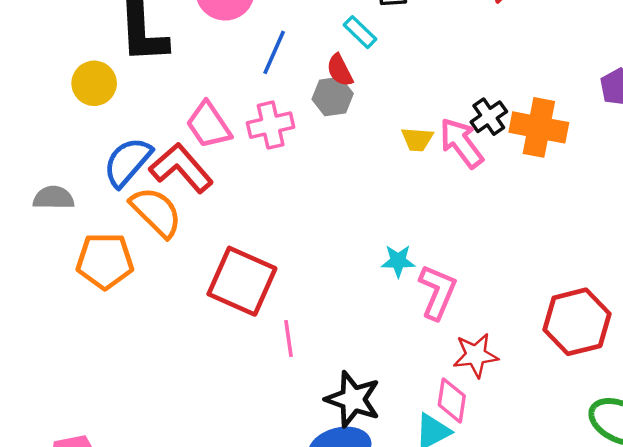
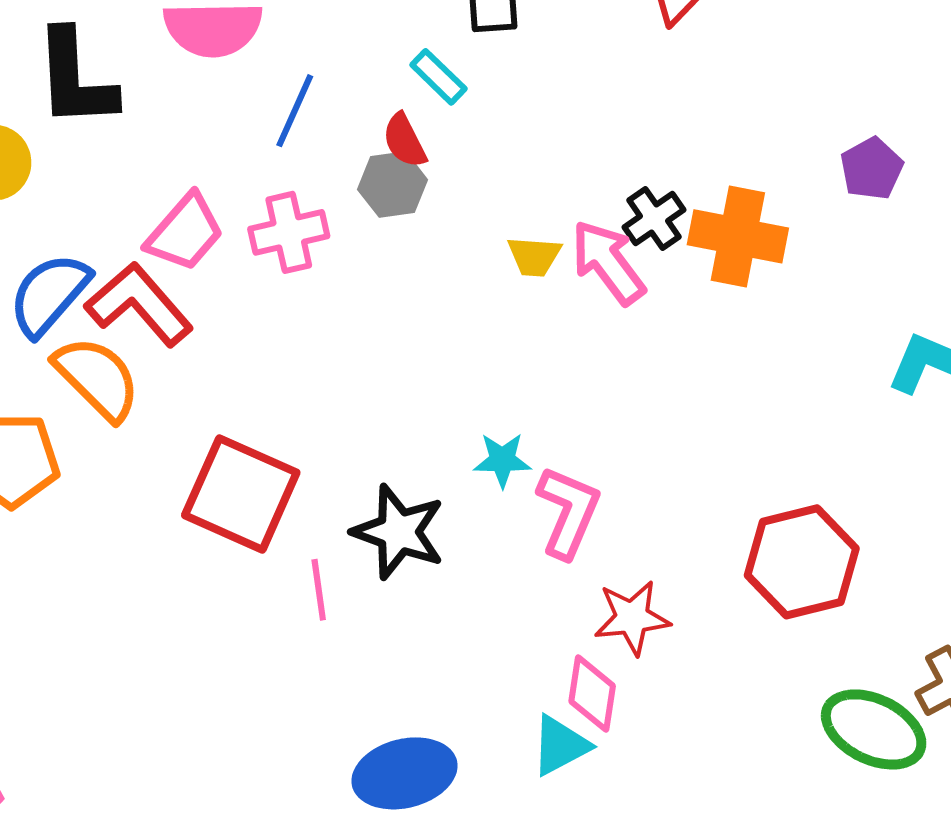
pink trapezoid: (209, 125) -> (185, 232), turned -105
black star: (353, 399) -> (399, 532), moved

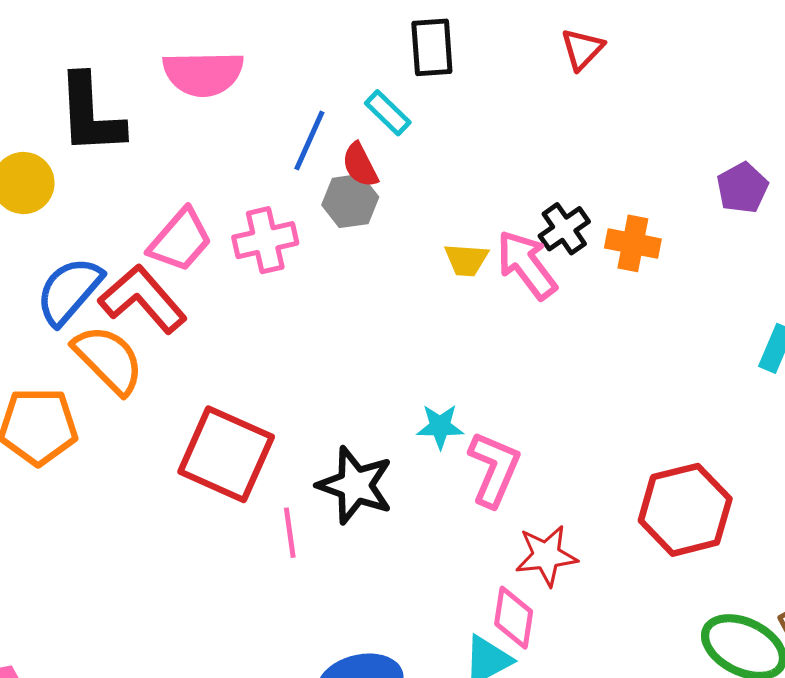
blue line: (295, 111) -> (309, 141), moved
orange cross: (738, 236) -> (633, 243), size x0.7

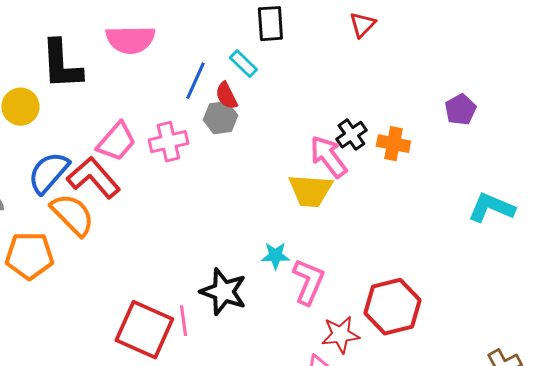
yellow trapezoid: (466, 260) -> (310, 191), moved, size x1.6
red square: (226, 454) -> (144, 330), moved
red hexagon: (685, 510) -> (392, 307), moved

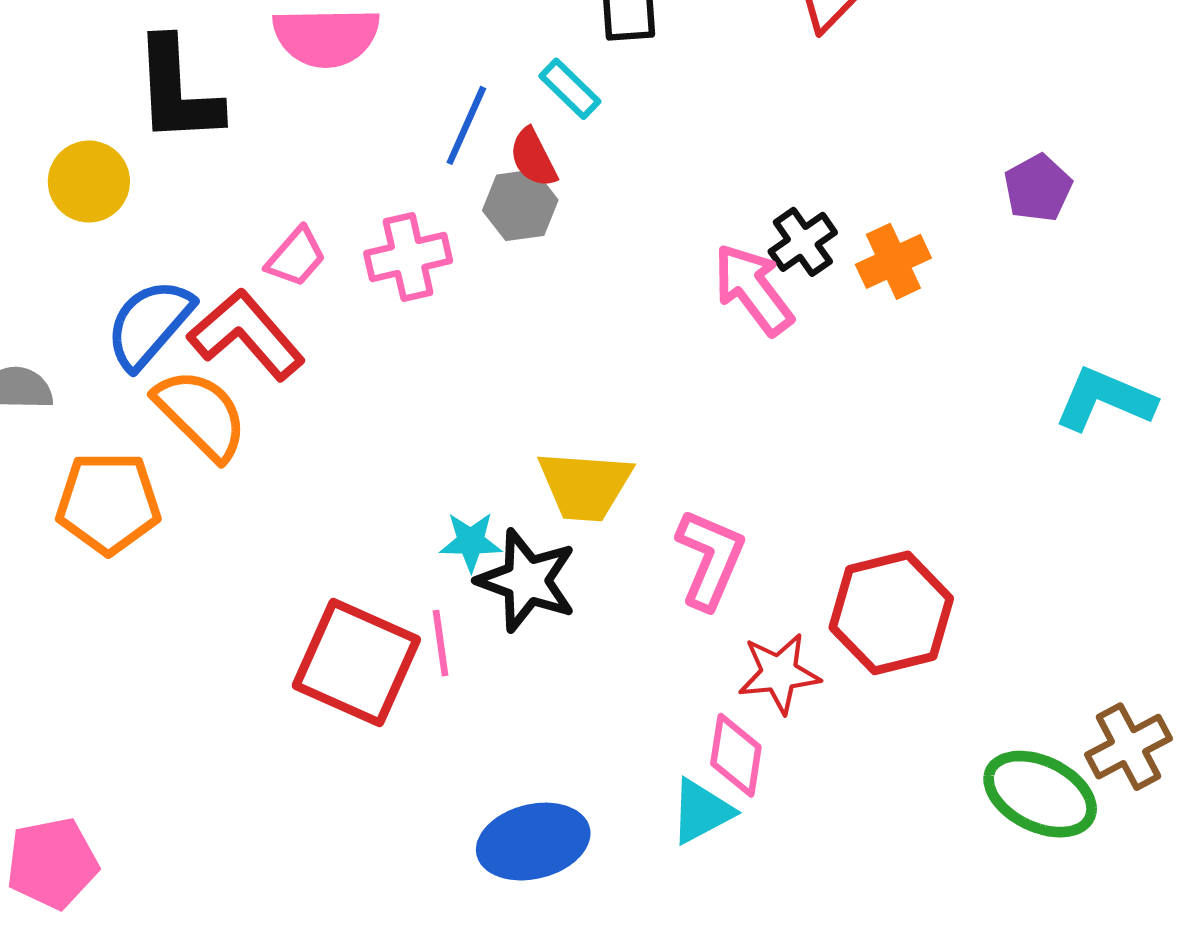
pink trapezoid: (116, 142) -> (296, 257), size x0.7
orange cross: (393, 144) -> (893, 261), turned -36
yellow trapezoid: (310, 191) -> (585, 486), moved
cyan star: (275, 256) -> (471, 542), moved

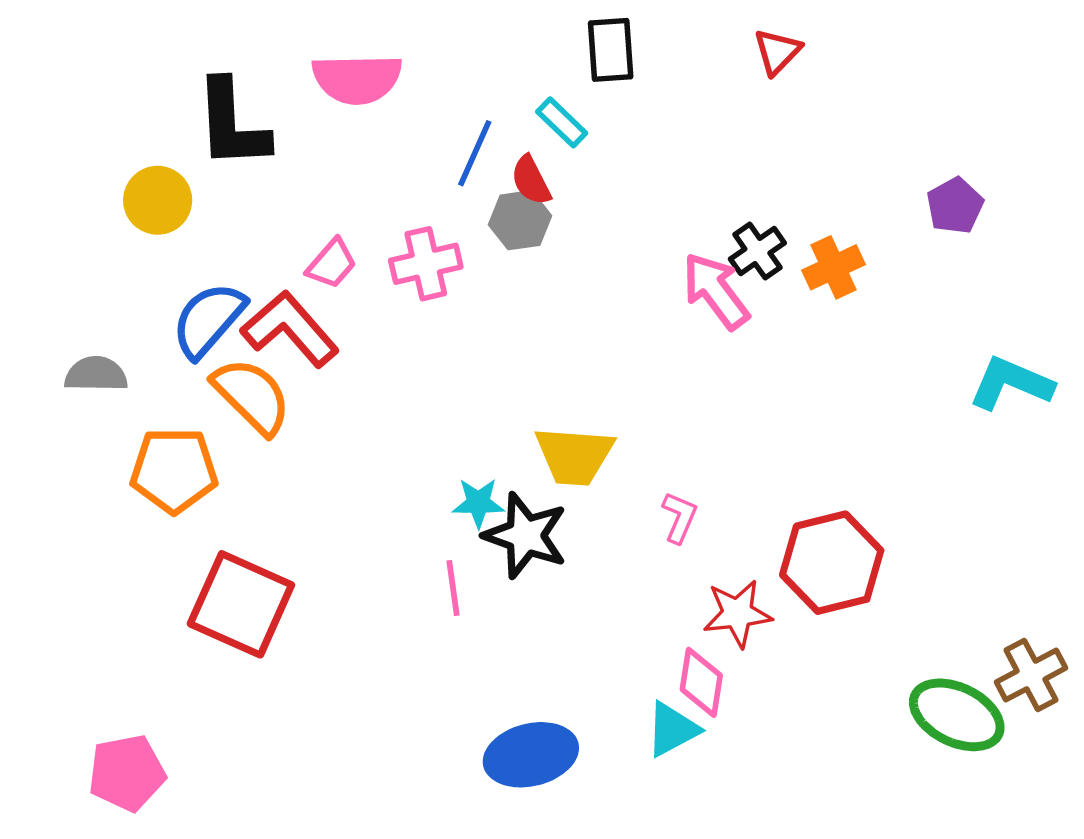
pink L-shape: (710, 559) -> (679, 517), size x0.6
red square: (356, 663) -> (241, 604), moved

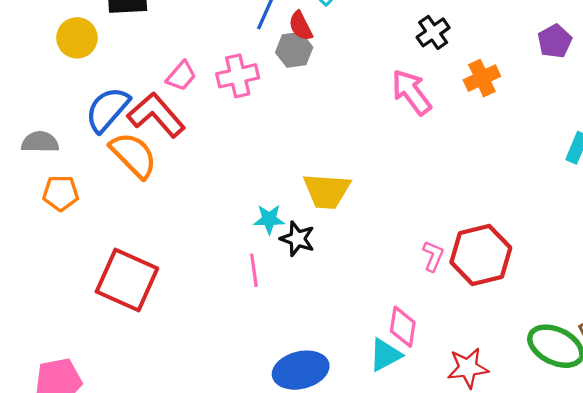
black cross: (757, 251) -> (433, 32), moved
orange pentagon: (174, 470) -> (61, 193), moved, size x0.7
pink L-shape: (679, 517) -> (433, 256), moved
black star: (525, 536) -> (297, 239), size x0.7
red star: (737, 613) -> (468, 368), moved

